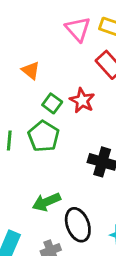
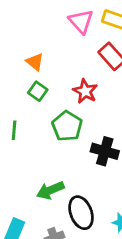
green square: (52, 103) -> (38, 91), moved
green pentagon: (44, 136) -> (67, 126), moved

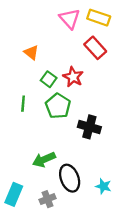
green square: (38, 91) -> (49, 79), moved
green line: (14, 130) -> (23, 104), moved

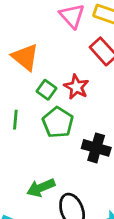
orange triangle: (31, 52) -> (25, 57), size x1.5

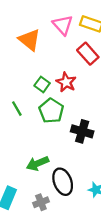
orange triangle: (25, 57) -> (30, 40), moved
green line: (15, 120) -> (17, 109), turned -35

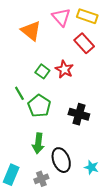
green pentagon: (51, 111) -> (39, 106), moved
green arrow: (38, 163) -> (38, 143), turned -60

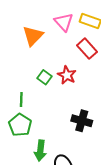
orange triangle: (31, 31) -> (33, 36), turned 35
green line: (19, 93) -> (21, 100), turned 32
green pentagon: (39, 106) -> (20, 125), moved

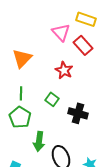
pink triangle: (64, 22) -> (61, 32), moved
orange triangle: (33, 36) -> (22, 58), moved
green square: (45, 77) -> (52, 99), moved

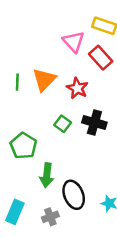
orange triangle: (22, 58) -> (44, 80), moved
green line: (21, 93) -> (17, 82), moved
black cross: (78, 113) -> (94, 123), moved

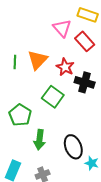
black cross: (94, 123) -> (85, 82), moved
green square: (63, 124) -> (53, 97), size x1.5
black ellipse: (74, 195) -> (73, 147), moved

